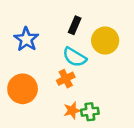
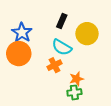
orange circle: (23, 89) -> (19, 54), moved
orange star: (72, 110) -> (77, 79), moved

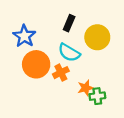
orange circle: (19, 54) -> (36, 64), moved
green cross: (74, 92) -> (97, 96), moved

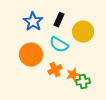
blue star: (24, 36) -> (33, 22), moved
orange cross: (61, 73) -> (55, 70), moved

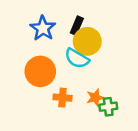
yellow circle: (83, 32) -> (87, 41), moved
orange cross: (55, 70) -> (62, 98), moved, turned 32

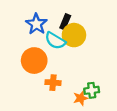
cyan semicircle: (77, 58) -> (55, 41), moved
orange star: (95, 98) -> (81, 98), moved

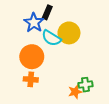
black rectangle: (65, 22) -> (47, 12), moved
orange cross: (53, 83) -> (31, 79), moved

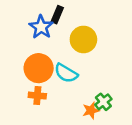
cyan semicircle: (51, 38) -> (66, 73), moved
green cross: (85, 85) -> (103, 102), turned -32

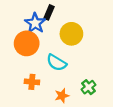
orange circle: (39, 68) -> (27, 43), moved
orange star: (91, 111) -> (62, 96), moved

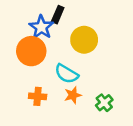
orange star: (62, 96) -> (73, 95), moved

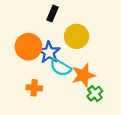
blue star: (41, 27) -> (49, 52), moved
orange star: (73, 95) -> (83, 75), moved, size x1.5

